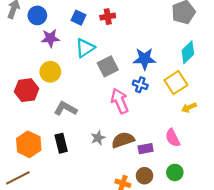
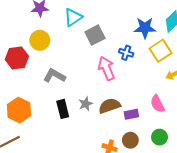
blue star: (145, 59) -> (145, 28), moved
black rectangle: (61, 143) -> (63, 109), moved

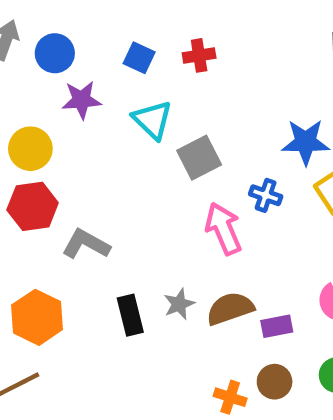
cyan triangle: (73, 17) -> (152, 120), turned -42
yellow circle: (40, 40) -> (30, 149), moved
gray L-shape: (54, 76) -> (86, 244), moved

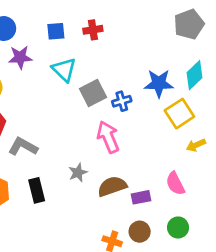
blue square: (139, 58) -> (56, 31), turned -30
blue cross: (266, 195) -> (122, 101), moved, turned -36
gray star: (179, 304) -> (78, 173), moved
black rectangle: (130, 315) -> (37, 190), moved

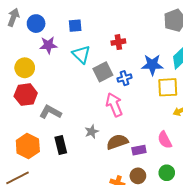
red cross: (93, 30) -> (118, 42), moved
yellow square: (179, 114) -> (168, 87), turned 30

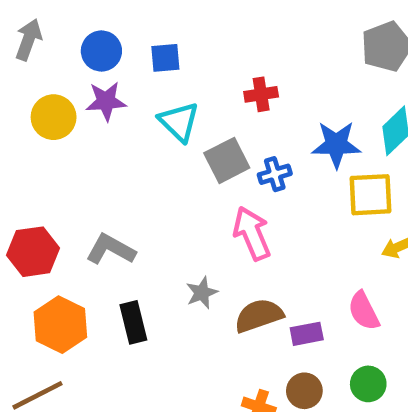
blue circle: (36, 24) -> (101, 51), moved
yellow circle: (25, 68) -> (54, 117), moved
red hexagon: (26, 95) -> (33, 252), moved

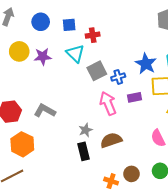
red cross: (261, 94) -> (93, 35), moved
purple star: (106, 101) -> (43, 57), moved
blue star: (336, 144) -> (146, 64), turned 30
black rectangle: (133, 322) -> (84, 151), moved
purple rectangle: (307, 334) -> (135, 97), moved

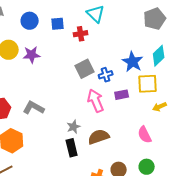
cyan triangle: (75, 53) -> (96, 14), moved

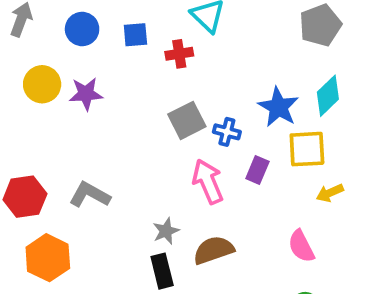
blue cross: (106, 75) -> (227, 132), turned 32
purple rectangle: (122, 95) -> (257, 170), turned -56

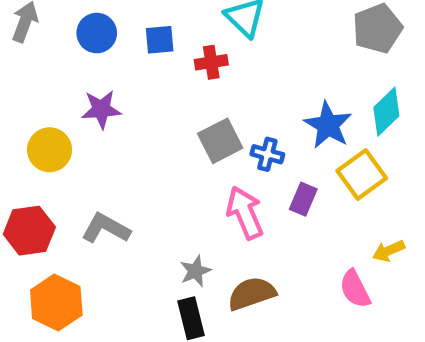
yellow circle: (42, 84) -> (50, 150), moved
yellow square: (307, 149) -> (362, 174), turned -33
yellow arrow: (330, 193) -> (389, 251), moved

